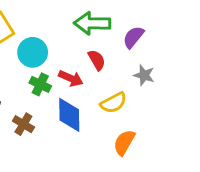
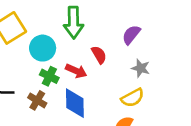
green arrow: (92, 23) -> (73, 23), moved, turned -92
yellow semicircle: (114, 103) -> (133, 98), moved
brown cross: (23, 124) -> (37, 100), moved

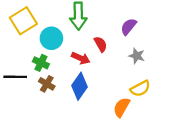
green cross: (49, 76) -> (41, 63), moved
yellow semicircle: (133, 98) -> (140, 89), moved
blue diamond: (75, 103) -> (79, 86), turned 36

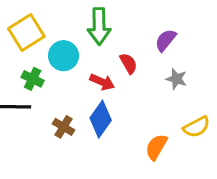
green cross: (41, 63) -> (33, 79), moved
brown cross: (47, 84) -> (63, 127), moved
yellow semicircle: (140, 89) -> (197, 127), moved

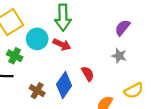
purple semicircle: (166, 40) -> (123, 28), moved
red semicircle: (128, 63) -> (88, 74), moved
red arrow: (102, 82) -> (62, 45), moved

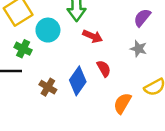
red arrow: (62, 45) -> (93, 36), moved

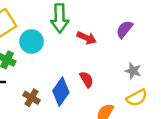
red arrow: (93, 36) -> (87, 38), moved
gray star: (139, 49) -> (133, 71), moved

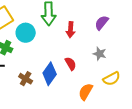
red arrow: (87, 38) -> (71, 30), turned 70
gray star: (133, 71) -> (100, 54), moved

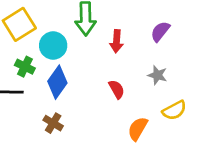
blue diamond: (50, 74) -> (57, 82), moved
brown cross: (26, 79) -> (53, 123), moved

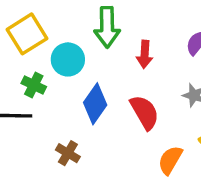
blue diamond: (57, 82) -> (95, 104), moved
red semicircle: (117, 89) -> (145, 112), size x1.5

